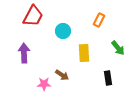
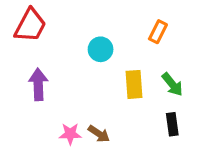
red trapezoid: (33, 16) -> (30, 25), moved
green arrow: (118, 48) -> (172, 84), moved
brown arrow: (62, 75) -> (99, 134), moved

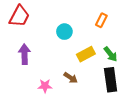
yellow rectangle: (134, 84) -> (86, 54), turned 66
black rectangle: (172, 124) -> (111, 80), size x1.6
brown arrow: (99, 134) -> (71, 78), moved

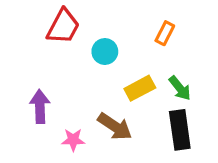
red trapezoid: (19, 16) -> (63, 26), moved
purple arrow: (24, 54) -> (40, 107), moved
brown arrow: (71, 78) -> (115, 127), size x1.5

